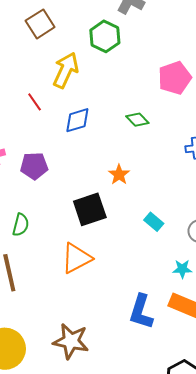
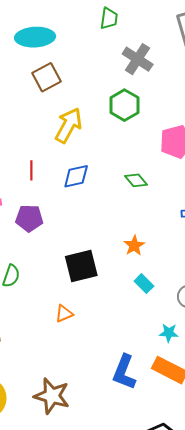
green hexagon: (105, 36) -> (124, 105), moved
red line: (35, 102) -> (31, 170), moved, turned 30
orange star: (119, 175) -> (134, 246), moved
orange triangle: (76, 258) -> (64, 314), size x0.6

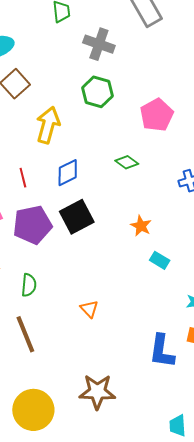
purple pentagon: (29, 218) -> (32, 225), size x1.4
black square: (81, 266) -> (77, 217), moved
orange triangle: (64, 314) -> (89, 309), turned -36

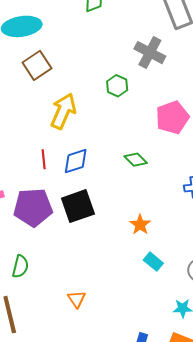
gray cross: (99, 44) -> (150, 53), moved
green hexagon: (97, 92) -> (117, 86), size x0.7
red line: (23, 178) -> (44, 159), moved

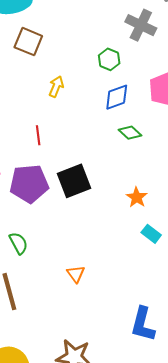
brown square: (37, 65) -> (28, 42), turned -32
yellow arrow: (63, 111) -> (56, 87), size x0.6
blue diamond: (76, 161) -> (117, 97), moved
green semicircle: (20, 266) -> (18, 243), turned -40

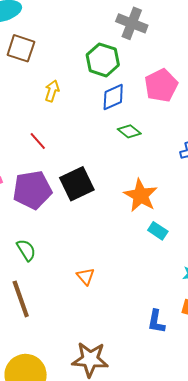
green hexagon: (109, 59) -> (103, 60), size x1.5
red line: (38, 135) -> (38, 141), turned -30
orange star: (137, 197) -> (141, 196), size x1.6
blue L-shape: (143, 324) -> (156, 322), size x0.7

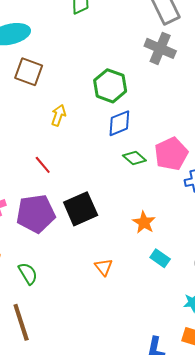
gray cross: (132, 23) -> (160, 48), moved
pink pentagon: (161, 85) -> (171, 154), moved
orange star: (141, 196) -> (144, 222), size x0.7
orange triangle: (86, 276) -> (104, 267), moved

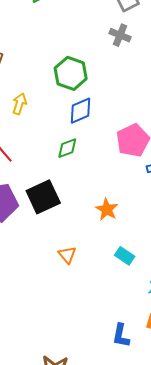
gray cross: (160, 48) -> (120, 35), size x0.7
green diamond: (134, 158) -> (67, 148), moved, turned -60
cyan rectangle: (160, 258) -> (125, 256), moved

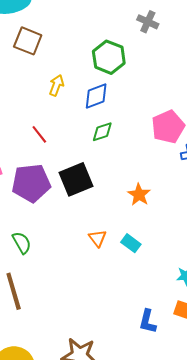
gray cross: (120, 35) -> (148, 22), moved
blue diamond: (81, 111) -> (96, 96), moved
cyan rectangle: (125, 256) -> (131, 243), moved

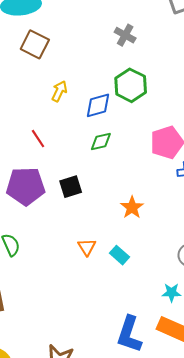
gray cross: (148, 22) -> (125, 35), moved
green hexagon: (109, 57) -> (131, 85), moved
black square: (76, 179) -> (71, 187), size x0.7
blue L-shape: (148, 321) -> (129, 334), size x1.5

